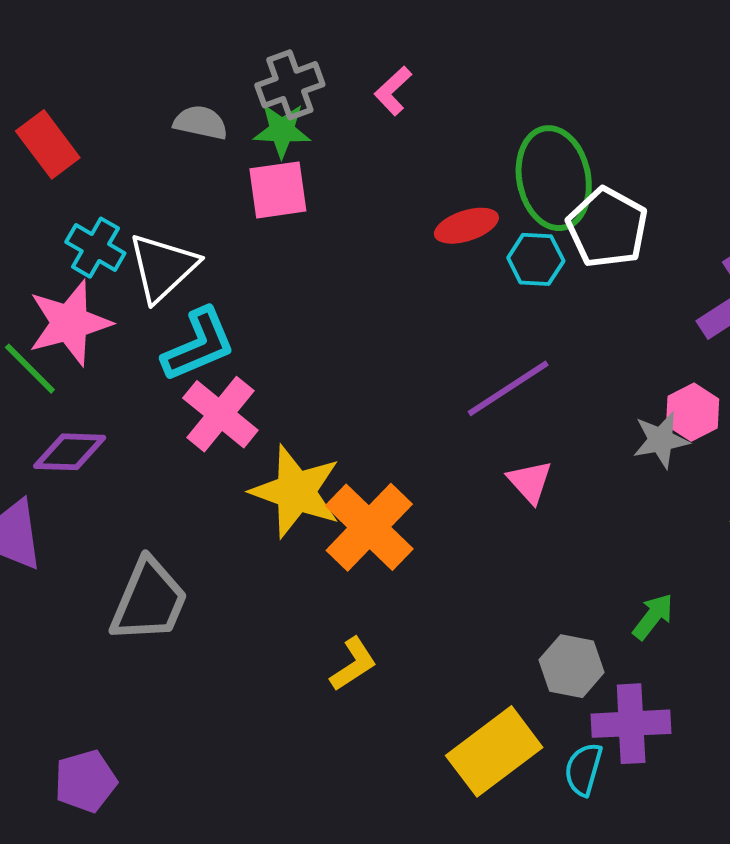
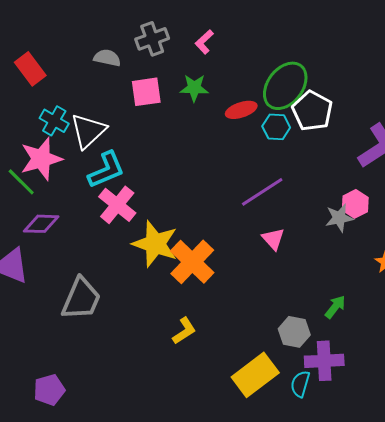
green star: (282, 130) -> (194, 88), moved
green ellipse: (554, 178) -> (285, 86), turned 48

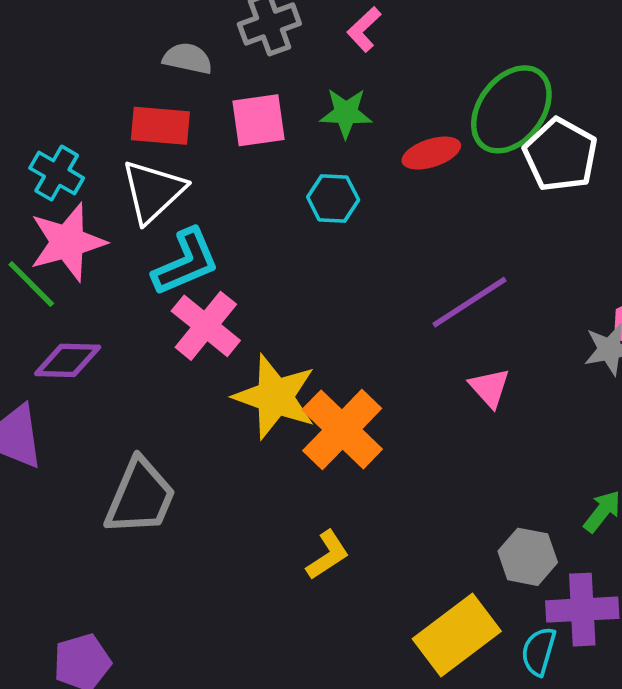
red rectangle: (30, 69) -> (160, 126), moved, turned -48
cyan cross: (54, 121) -> (57, 173), moved
cyan hexagon: (276, 127) -> (333, 199), moved

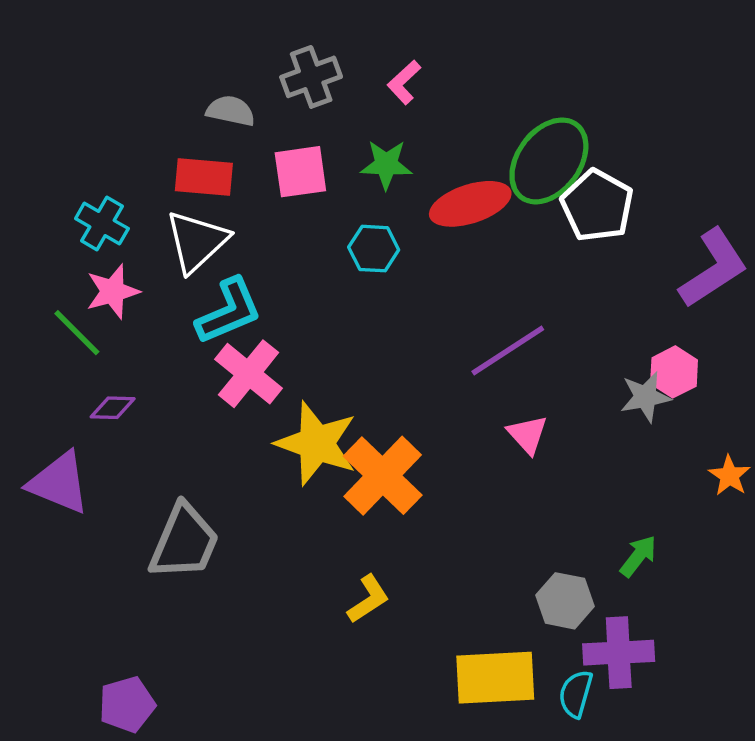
red ellipse: (431, 153) -> (470, 204), size x1.4
pink star: (68, 242) -> (113, 291), size x0.7
purple diamond: (68, 360) -> (113, 408), size x0.7
yellow rectangle: (457, 635) -> (495, 678), turned 34

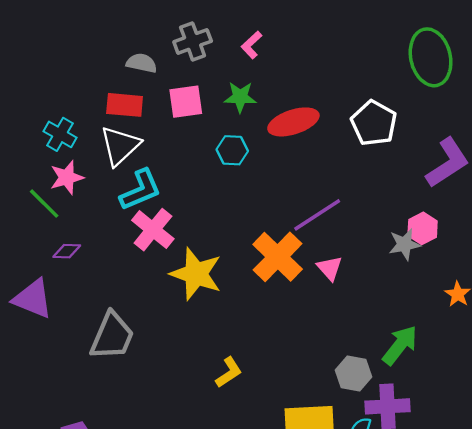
green ellipse: (549, 161) -> (431, 57), moved, turned -50
orange cross: (383, 476) -> (278, 257), moved
green arrow: (638, 556) -> (400, 345), size x1.5

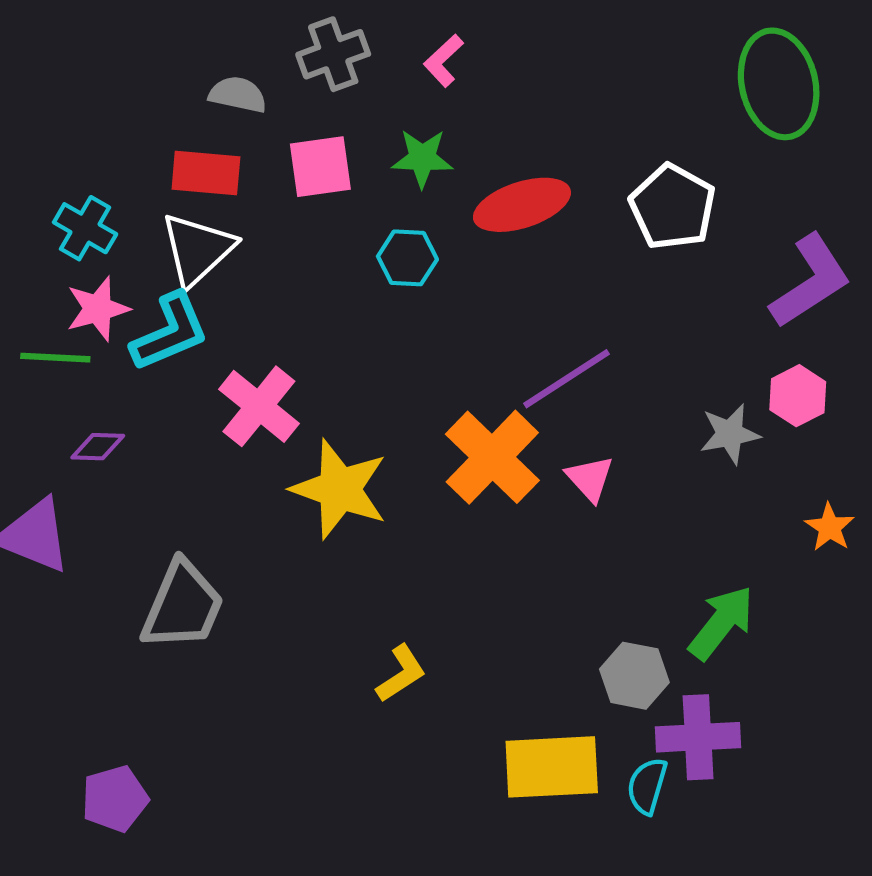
cyan L-shape: (140, 190) -> (170, 332), moved
green line: (44, 204) -> (55, 358), turned -42
pink hexagon: (423, 228) -> (798, 396), moved

